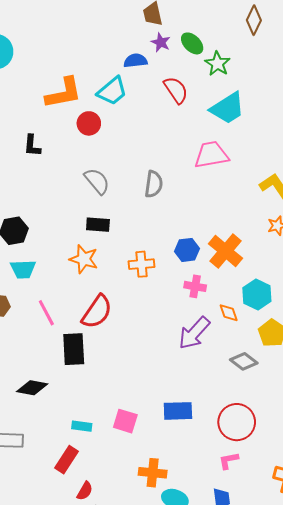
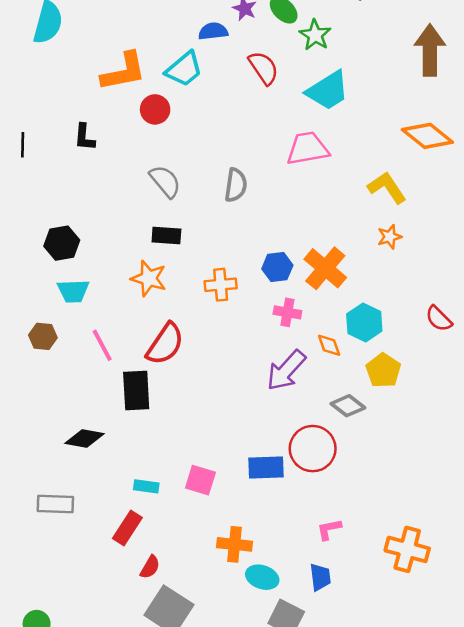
red circle: (237, 422) -> (313, 449), moved

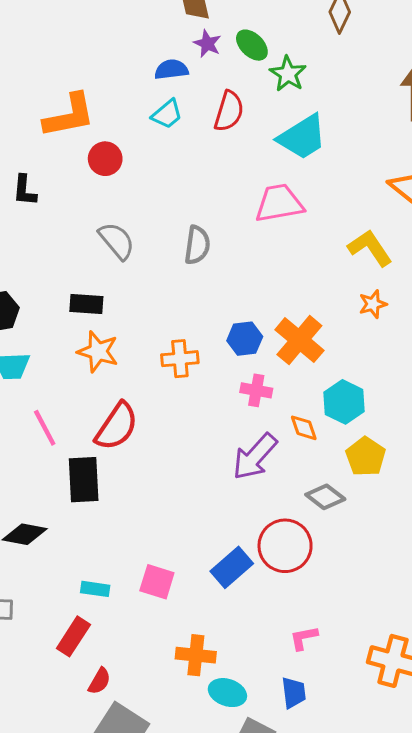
red semicircle: (263, 68) -> (229, 111), turned 51
cyan trapezoid: (184, 69) -> (167, 114), moved, size x0.7
black rectangle: (166, 236) -> (86, 304), moved
blue rectangle: (266, 467) -> (232, 567), turned -39

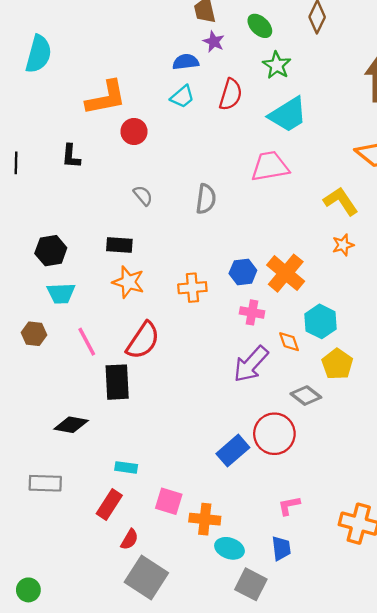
green ellipse: (252, 45) -> (260, 26), moved
gray semicircle: (117, 241) -> (143, 196), size x0.7
pink square: (157, 582) -> (169, 501), moved

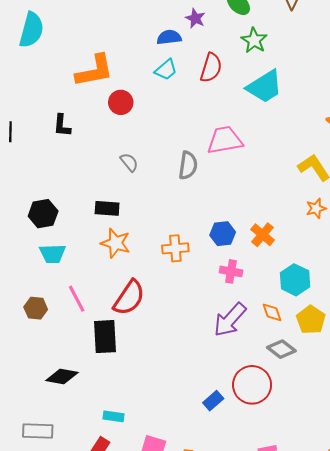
pink trapezoid: (270, 166) -> (225, 140), moved
orange cross: (286, 273) -> (263, 235), size x0.7
brown hexagon: (34, 334) -> (36, 308), moved
orange diamond: (289, 342) -> (272, 312), moved
blue rectangle: (233, 451) -> (213, 401), size x0.7

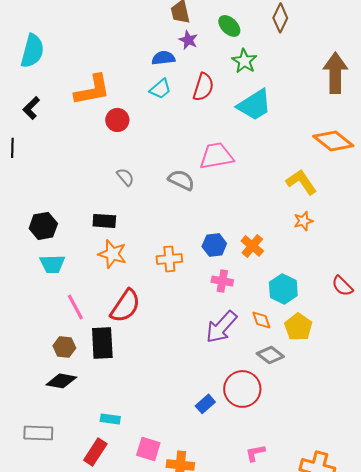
black L-shape: (62, 125) -> (31, 108), moved, turned 40
gray semicircle: (188, 165) -> (181, 180), turned -72
brown hexagon: (36, 308) -> (64, 347), moved

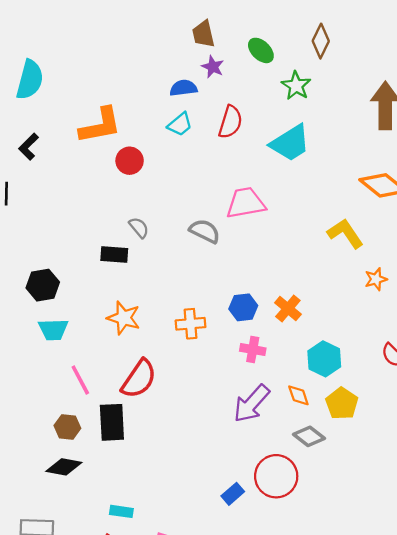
green star: (244, 61) -> (296, 86), moved
black rectangle: (104, 221) -> (114, 255), moved
orange star: (303, 221) -> (376, 279), moved

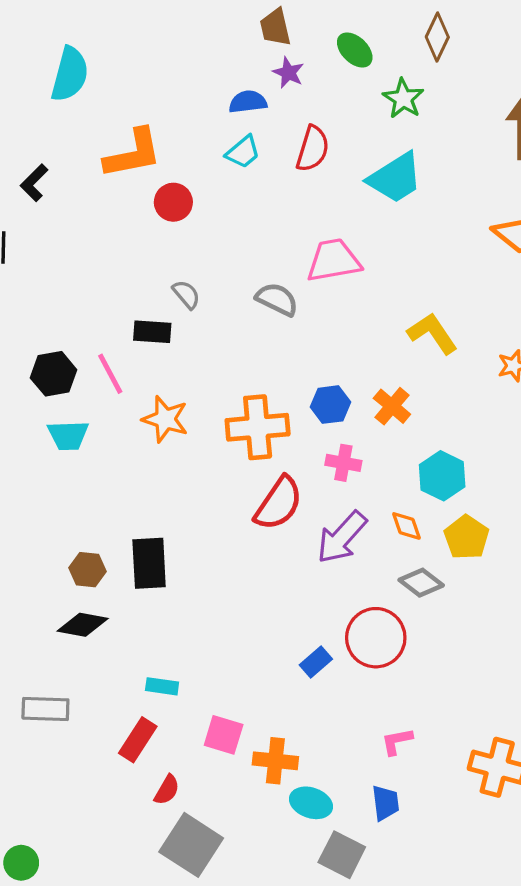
cyan semicircle: (30, 80) -> (70, 74), moved
yellow L-shape: (345, 233) -> (432, 333), moved
orange cross: (191, 324) -> (258, 427), size x1.5
red semicircle: (139, 379) -> (279, 503), moved
pink line: (80, 380) -> (110, 374), moved

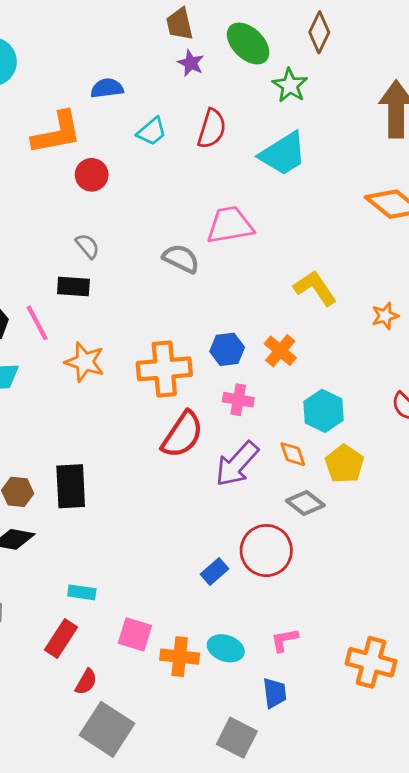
green ellipse: (355, 50) -> (248, 43), size x1.4
blue semicircle: (248, 102) -> (107, 88), moved
gray semicircle: (186, 294) -> (87, 246), moved
cyan ellipse: (311, 803) -> (226, 648), moved

